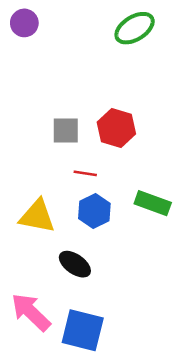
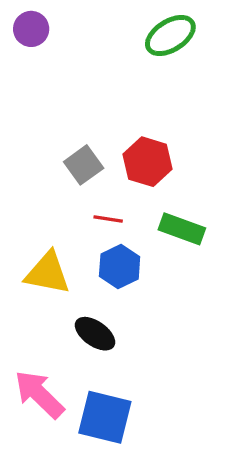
gray square: (66, 131) -> (84, 165), turned -36
green rectangle: (153, 203) -> (182, 229), moved

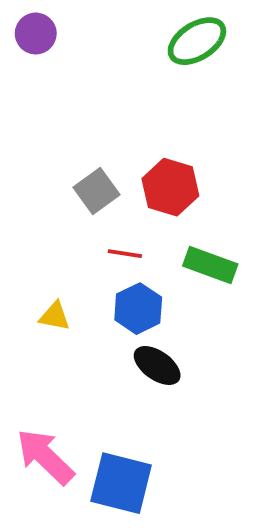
yellow triangle: (48, 273) -> (55, 316), size x0.6
black ellipse: (95, 334) -> (157, 365), moved

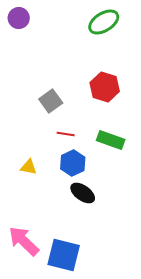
red hexagon: (170, 187) -> (105, 87), moved

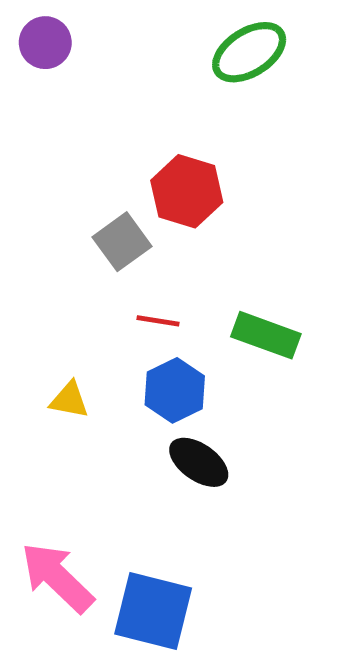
red hexagon: (105, 87) -> (187, 191), moved

